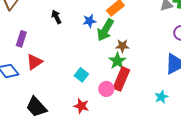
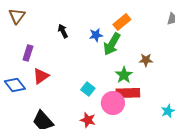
brown star: (122, 46) -> (146, 60), moved
red rectangle: (121, 79) -> (128, 93), turned 65
pink circle: (106, 89) -> (113, 103), size x1.5

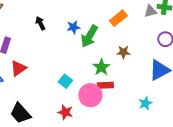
orange rectangle: (122, 22) -> (118, 18), moved
red rectangle: (128, 93) -> (105, 85), size x0.7

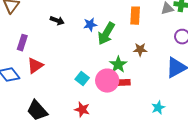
orange rectangle: (118, 18) -> (135, 16), turned -48
black arrow: (40, 23) -> (57, 21), turned 136
pink circle: (90, 95) -> (107, 81), moved
cyan star: (145, 103) -> (158, 108), moved

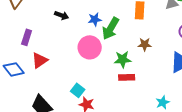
green star: (118, 65) -> (123, 59), turned 30
cyan square: (82, 79) -> (78, 90), moved
pink circle: (107, 81) -> (90, 47), moved

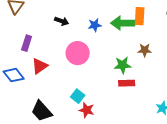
green arrow: (111, 28) -> (123, 23), moved, turned 60
pink circle: (90, 47) -> (78, 53), moved

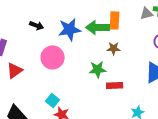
blue star: (95, 25) -> (70, 29), size x1.6
brown star: (145, 50) -> (114, 48), moved
red rectangle: (127, 83) -> (115, 85), moved

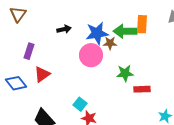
black arrow: (37, 25) -> (64, 29), turned -32
brown star: (114, 48) -> (110, 43), moved
pink circle: (53, 57) -> (91, 55), moved

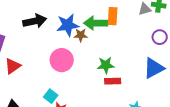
black arrow: (64, 29) -> (35, 21), size x1.6
pink circle: (91, 55) -> (62, 60), moved
green star: (125, 73) -> (106, 65), moved

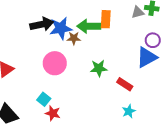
black arrow: (35, 21) -> (42, 24), moved
blue triangle: (154, 68) -> (147, 57), moved
red rectangle: (113, 81) -> (125, 84), moved, turned 35

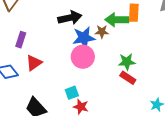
blue star: (61, 28) -> (84, 38), moved
red rectangle: (125, 84) -> (128, 78), moved
cyan square: (44, 99) -> (72, 93), turned 32

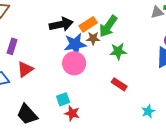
orange rectangle: (134, 13) -> (88, 24), moved, turned 54
green arrow: (117, 20) -> (108, 26), turned -55
green star: (127, 62) -> (118, 51), moved

